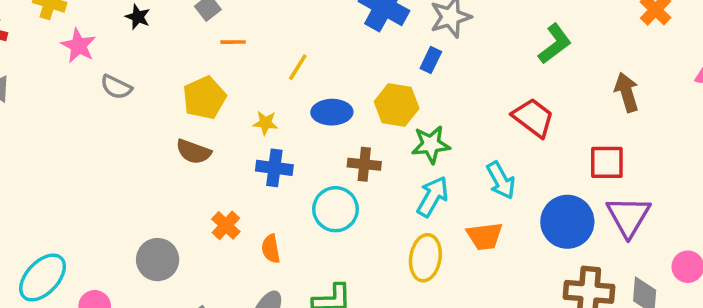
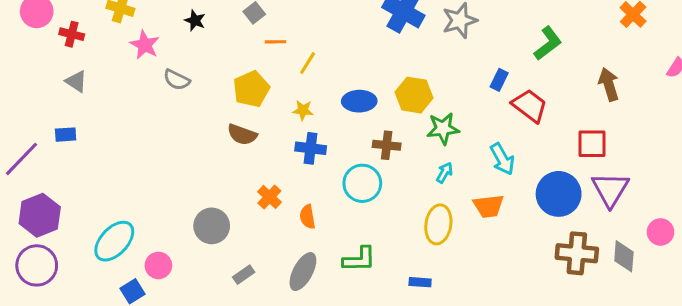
blue rectangle: (431, 60) -> (499, 80), moved
yellow line: (298, 67) -> (308, 63), moved
cyan arrow: (433, 197) -> (444, 173), size x0.6

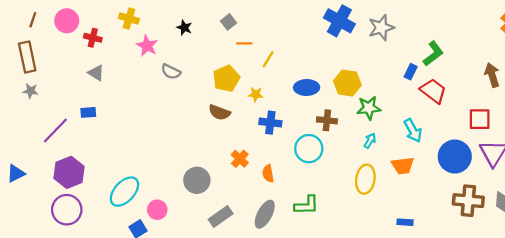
green L-shape: (548, 43) -> (433, 54), moved
yellow star: (303, 110) -> (256, 94), moved
gray rectangle: (244, 275) -> (221, 216), size x1.5
blue rectangle: (420, 282) -> (405, 222), moved

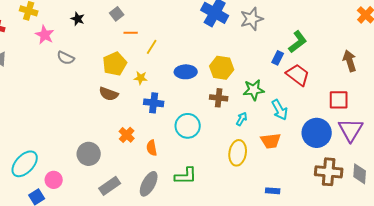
green star: (369, 108) -> (254, 90), moved
brown cross: (327, 120) -> (219, 98), moved

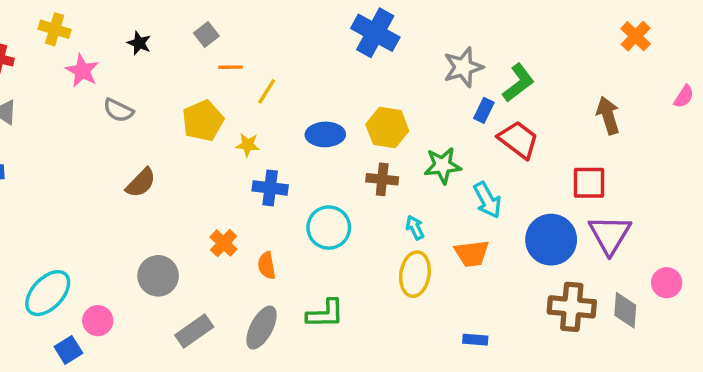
gray star: (252, 19) -> (463, 67), moved
brown semicircle: (109, 94) -> (141, 183), moved, turned -66
cyan arrow: (242, 119) -> (415, 228), moved, turned -56

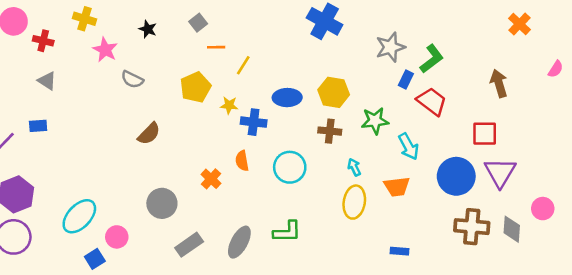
blue cross: (270, 188) -> (254, 122), moved
orange semicircle: (267, 265) -> (242, 161), moved

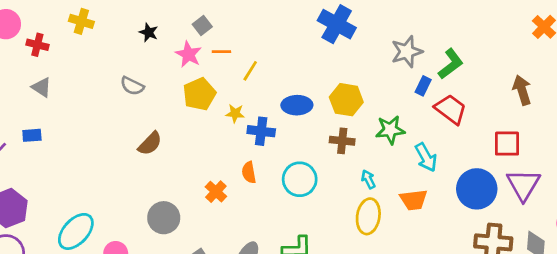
pink star: (105, 50) -> (188, 54), moved

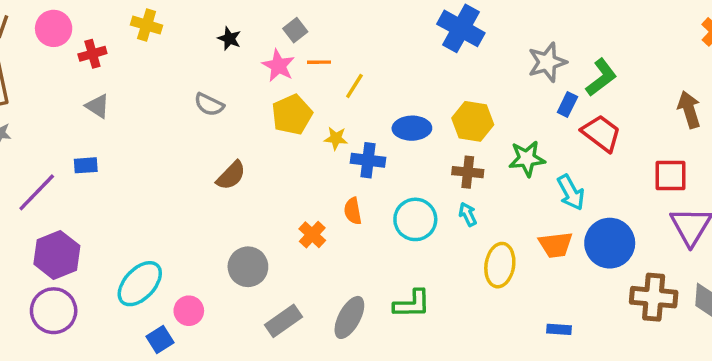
red cross: (37, 45) -> (92, 54), turned -30
cyan arrow: (368, 179) -> (468, 214), moved
blue circle: (477, 189) -> (610, 243), moved

